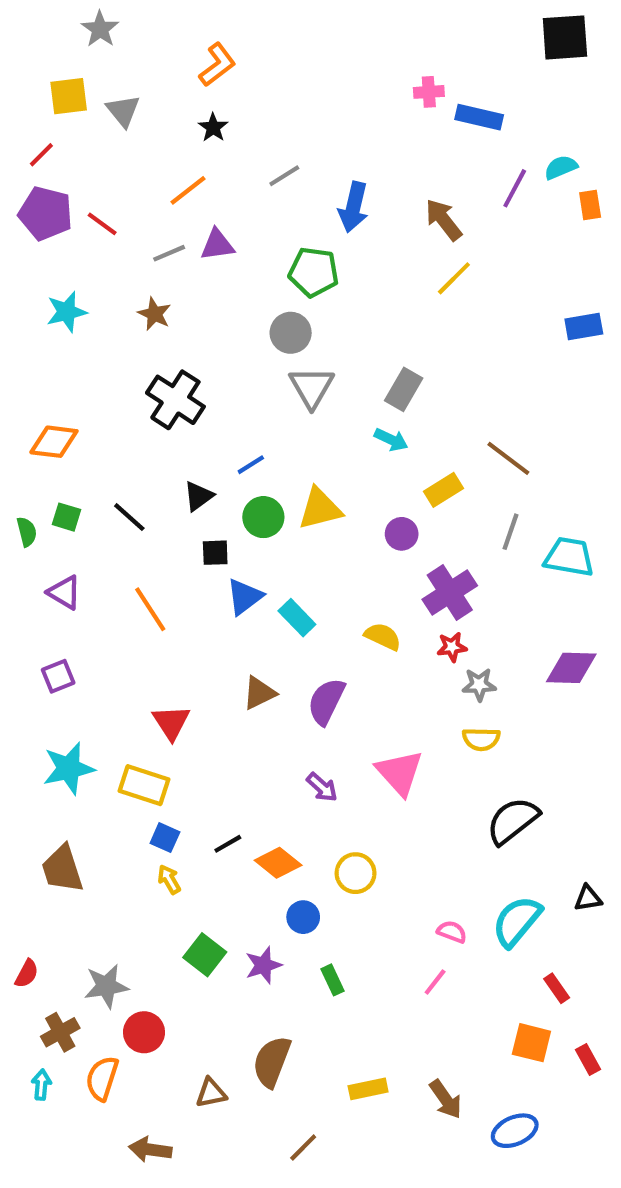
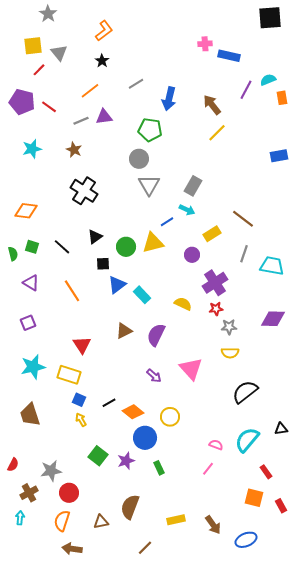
red line: (41, 155) -> (39, 70), moved
blue line: (251, 465) -> (167, 222), moved
blue circle: (303, 917) -> (145, 438), size x1.5
orange semicircle: (102, 1078) -> (62, 521), moved

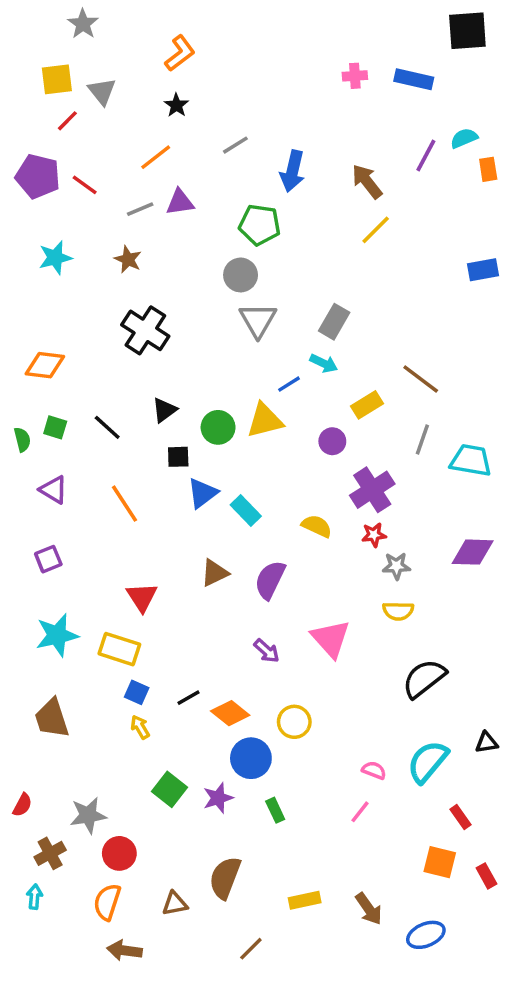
blue rectangle: (229, 56) -> (414, 79), moved

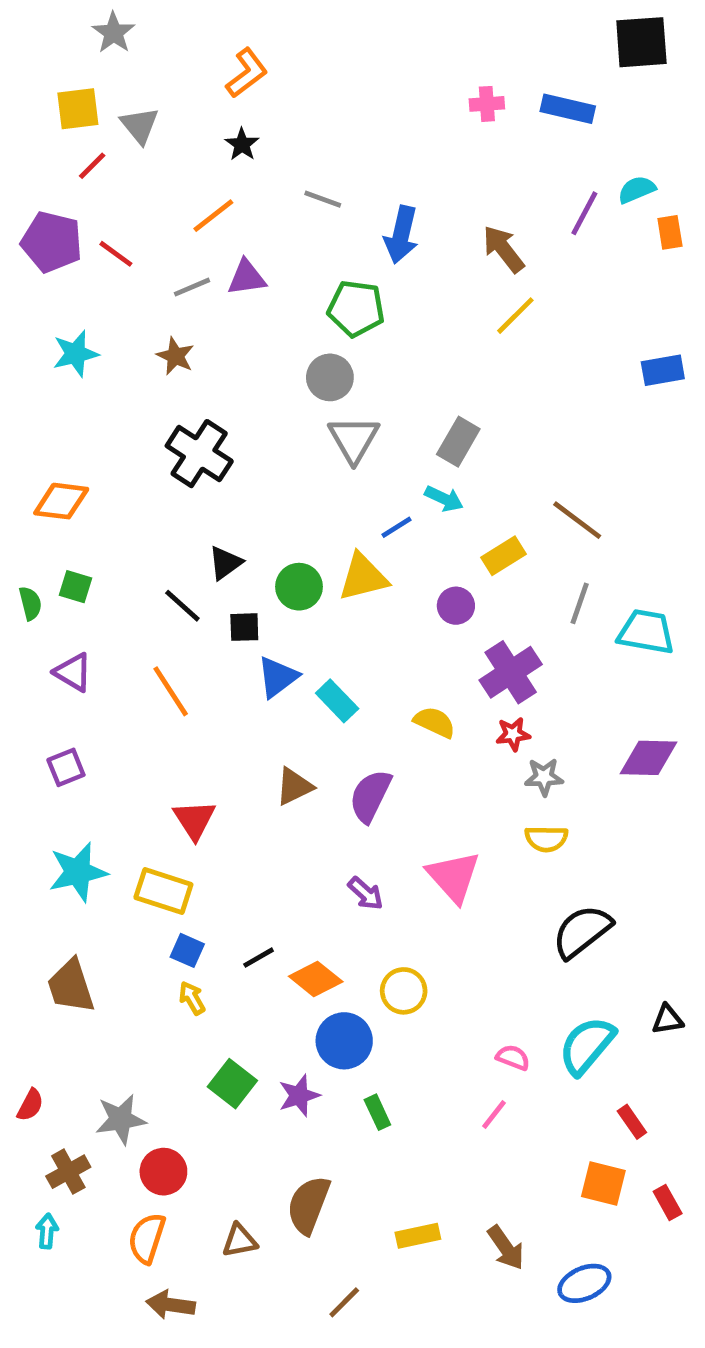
gray line: (235, 145) -> (323, 199), turned 52
black line: (107, 427) -> (182, 606), moved

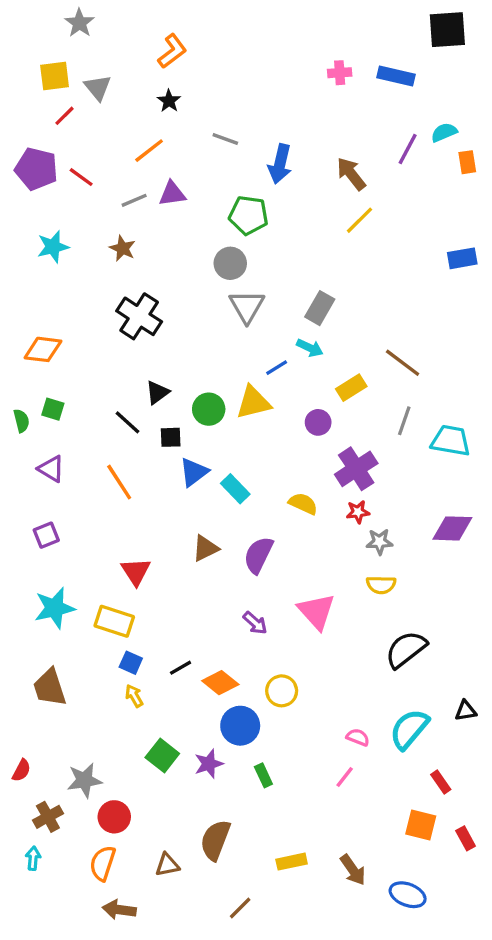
blue ellipse: (584, 1283) -> (408, 895), turned 44

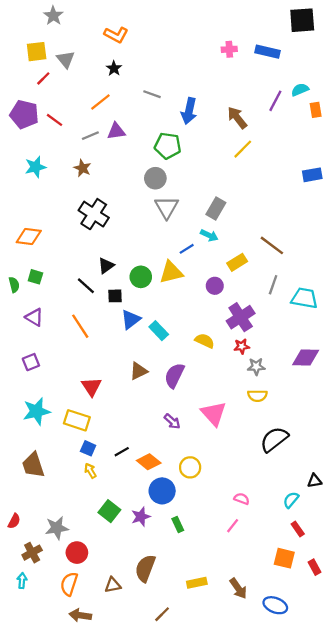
orange L-shape: (172, 51) -> (116, 35), turned 65
cyan semicircle: (409, 729) -> (291, 500), moved, size x0.6

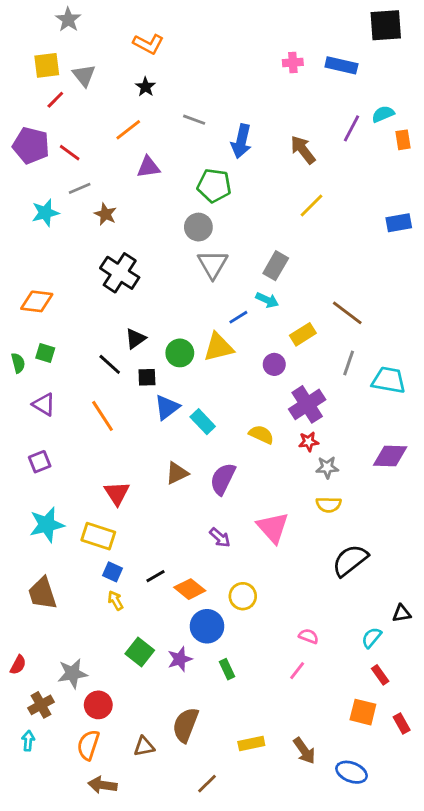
gray line: (90, 136) -> (80, 188), moved
yellow line: (243, 149) -> (311, 206), moved

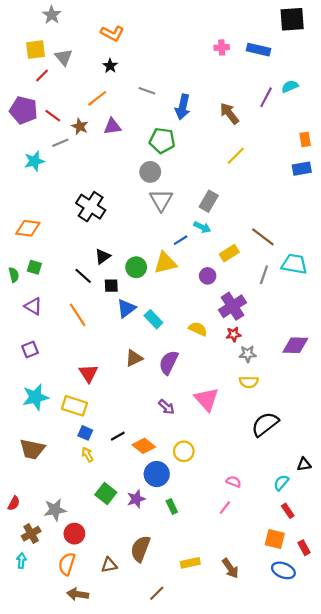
orange rectangle: (403, 140) -> (305, 139), moved
brown star: (105, 214) -> (80, 126), moved
cyan trapezoid: (389, 380) -> (294, 264), moved
brown trapezoid: (42, 593) -> (32, 449), turned -60
blue ellipse: (352, 772) -> (283, 570), moved

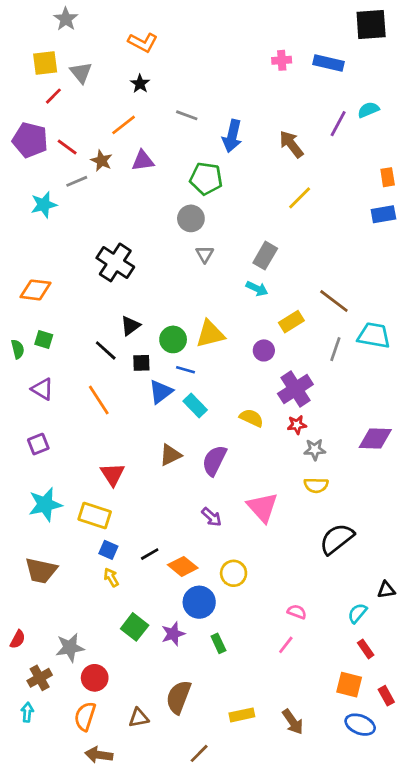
gray triangle: (161, 200) -> (205, 254), size x0.6
blue line: (181, 240) -> (185, 370), moved, turned 48

